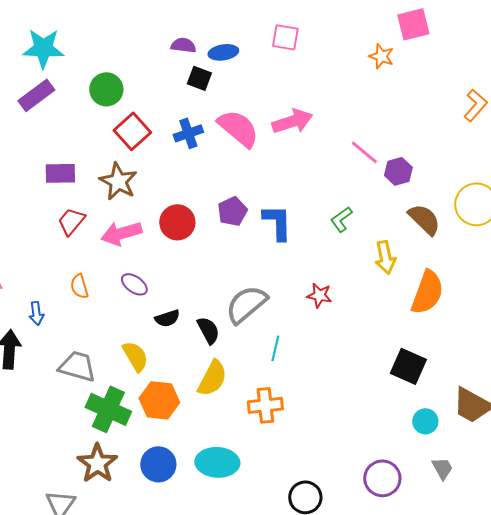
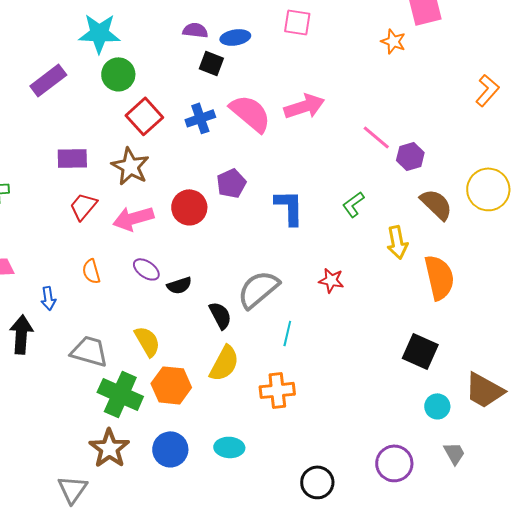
cyan star: (43, 48) -> (99, 33), moved
purple pentagon: (232, 211) -> (231, 183), moved
orange semicircle: (427, 292) -> (439, 277), turned -33
black semicircle: (167, 318) -> (179, 285), moved
cyan ellipse: (217, 462) -> (229, 447), size x0.7

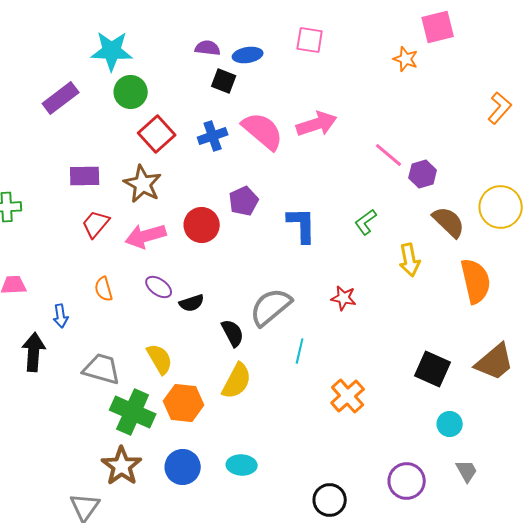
orange semicircle: (439, 277) -> (476, 281), moved
orange cross: (277, 390) -> (348, 396), moved, turned -36
brown trapezoid: (484, 390) -> (495, 362), moved, turned -69

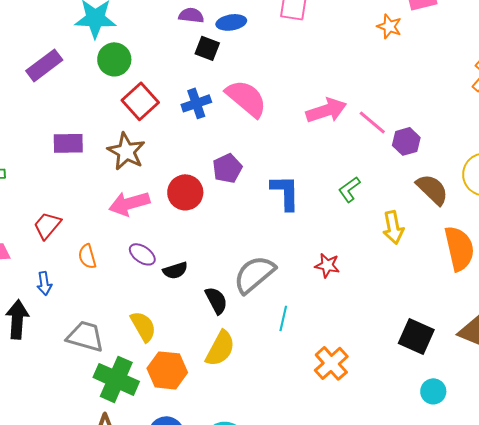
pink arrow: (317, 124) -> (326, 110), moved
red trapezoid: (96, 224) -> (47, 225), moved

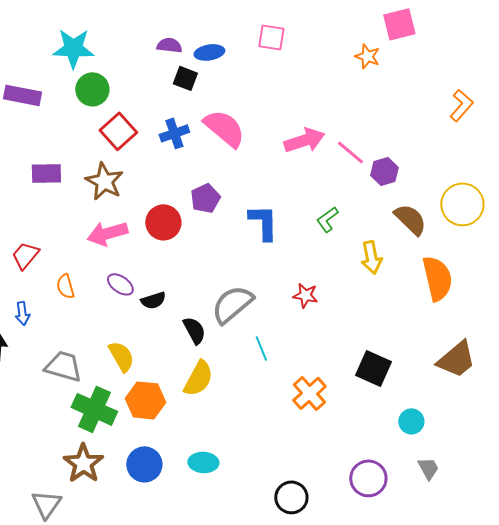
purple rectangle: (44, 65) -> (22, 95), turned 48
cyan line: (283, 318) -> (261, 348), turned -35
black square: (416, 336) -> (373, 368), moved

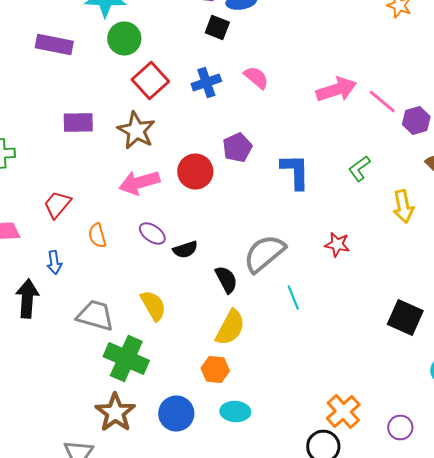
pink semicircle: (224, 128) -> (256, 78), size x0.6
orange cross: (309, 393) -> (343, 412), moved
orange hexagon: (145, 400) -> (215, 370), moved, size x0.7
purple circle: (368, 478) -> (400, 428), size x0.7

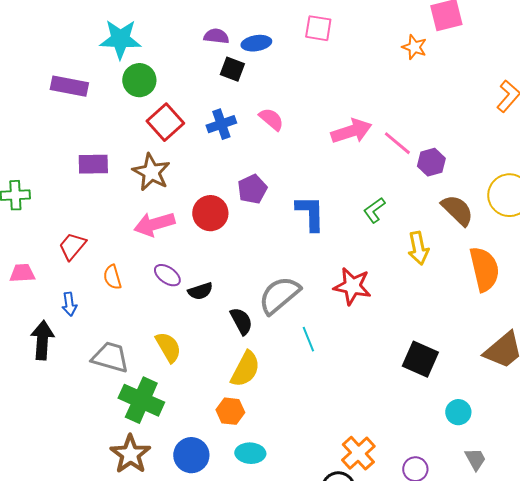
red star: (337, 244) -> (352, 286), size x1.5

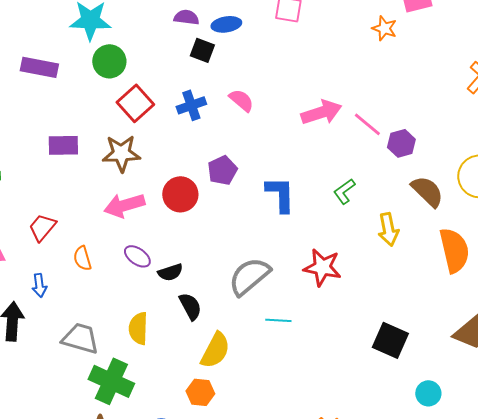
brown star: (151, 172) -> (121, 153), turned -30
black semicircle: (241, 321) -> (190, 306), moved
cyan line: (308, 339) -> (278, 320), turned -65
yellow semicircle: (168, 347) -> (138, 328), turned -148

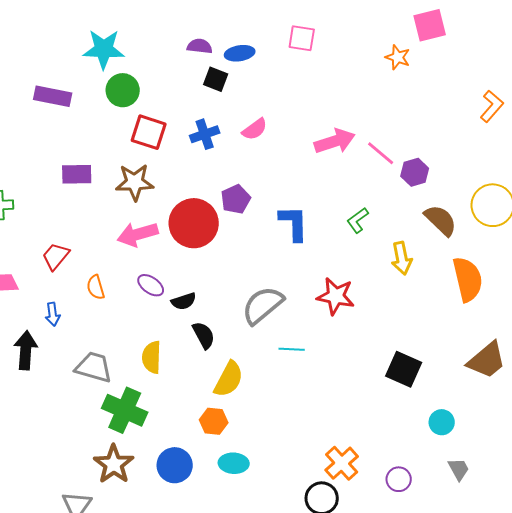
pink semicircle: (241, 100) -> (255, 129), turned 104
red square: (135, 103) -> (149, 132), turned -30
red circle: (180, 194) -> (194, 223), size x1.4

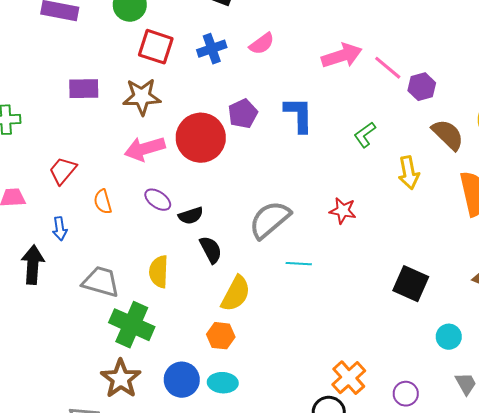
blue L-shape: (294, 223) -> (299, 115), moved
red star: (336, 296) -> (343, 211), size x0.7
cyan ellipse: (234, 463) -> (223, 383), moved

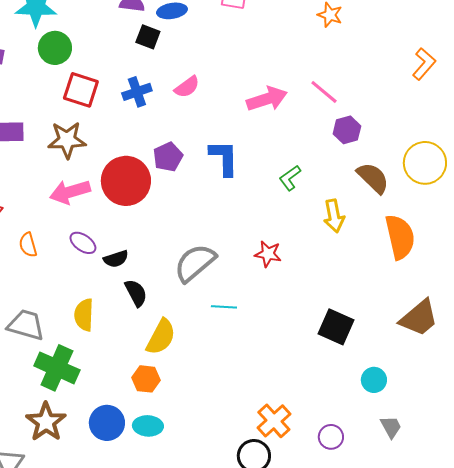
pink line: (388, 68) -> (324, 92), moved

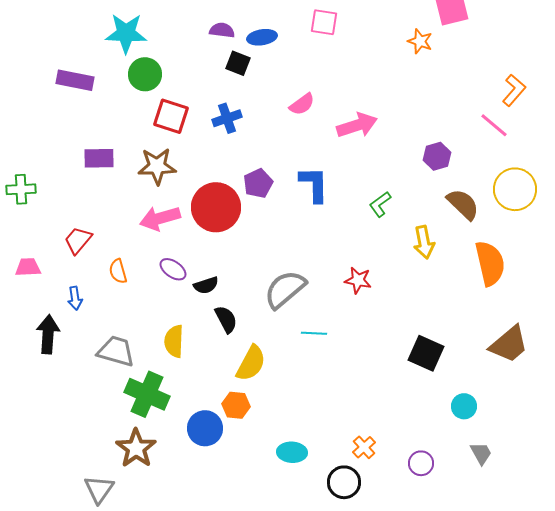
pink semicircle: (187, 87) -> (302, 104), moved
pink line: (324, 92) -> (494, 125), moved
orange cross: (274, 421) -> (364, 447), size x0.7
blue circle: (107, 423) -> (205, 428), moved
cyan ellipse: (148, 426) -> (292, 452), moved

